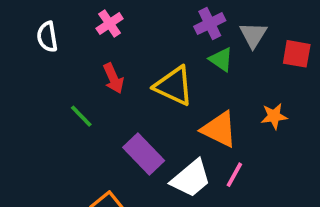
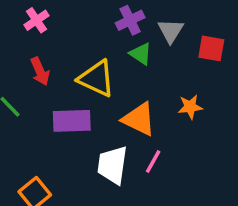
purple rectangle: (144, 154) -> (72, 121), moved, turned -48
white trapezoid: (191, 179) -> (112, 165), turned 138

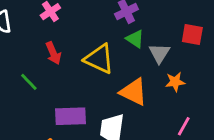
gray triangle: (171, 31) -> (159, 53), moved
purple rectangle: (72, 121) -> (70, 116), moved
pink line: (153, 162) -> (184, 126), moved

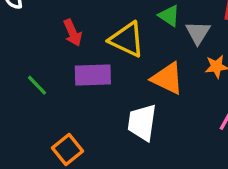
green line: (29, 82) -> (37, 85), moved
purple rectangle: (70, 116) -> (93, 75), moved

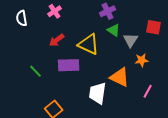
red arrow: (73, 33) -> (57, 40), turned 77
orange triangle: (167, 78) -> (120, 77), moved

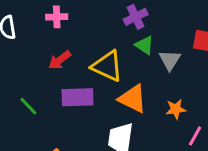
pink cross: (55, 11) -> (57, 17), turned 32
orange star: (142, 60) -> (176, 109), moved
orange triangle: (120, 77) -> (133, 99), moved

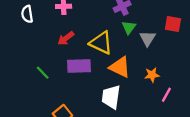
green triangle: (144, 45) -> (129, 27), turned 32

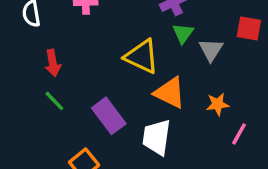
red arrow: (66, 38) -> (53, 63), moved, turned -63
purple rectangle: (79, 66) -> (109, 116), moved, turned 55

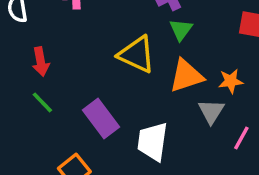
gray triangle: (211, 50) -> (211, 111), moved
orange triangle: (170, 93) -> (186, 76), moved, turned -44
orange star: (218, 104) -> (231, 81), moved

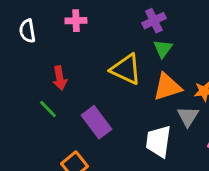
red arrow: (41, 62) -> (60, 78), moved
white trapezoid: (153, 142) -> (158, 141), moved

